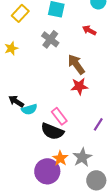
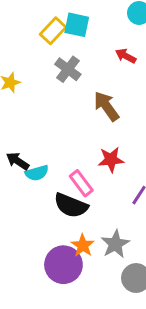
yellow rectangle: (20, 13) -> (53, 31), moved
red star: (79, 86) -> (111, 160), moved

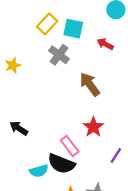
cyan square: (77, 25) -> (73, 29), moved
red star: (111, 160) -> (93, 127), turned -30
cyan semicircle: (37, 173) -> (39, 171), moved

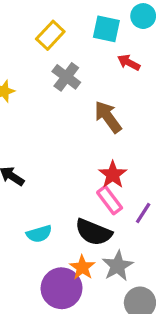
cyan square: (73, 29) -> (106, 29), moved
pink rectangle: (70, 146) -> (110, 200), moved
black semicircle: (61, 164) -> (94, 232), moved

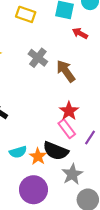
yellow rectangle: (50, 35) -> (26, 14), turned 66
gray cross: (66, 77) -> (38, 58), moved
orange star: (82, 267) -> (38, 156), moved

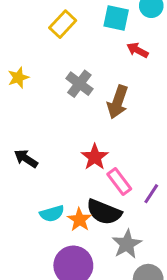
yellow rectangle: (26, 14) -> (63, 24), turned -66
brown arrow: (66, 71) -> (118, 102), turned -125
red star: (69, 111) -> (95, 157), moved

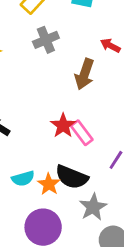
red arrow: (138, 50) -> (110, 46), moved
gray cross: (79, 84) -> (46, 40), moved, turned 30
pink rectangle: (119, 181) -> (82, 133), moved

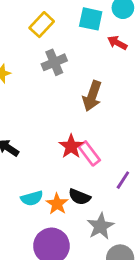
red arrow: (110, 46) -> (117, 43), moved
black semicircle: (72, 177) -> (80, 197), size x0.7

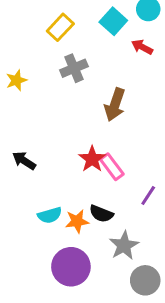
cyan square: (91, 19) -> (113, 21), turned 30
orange star: (57, 204) -> (77, 221), turned 30

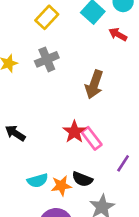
gray cross: (74, 68) -> (47, 59), moved

